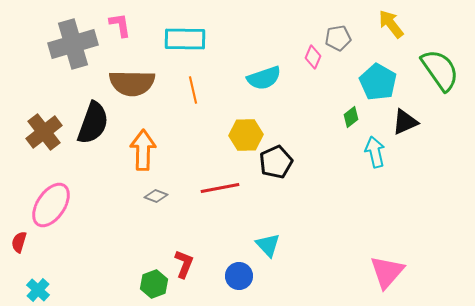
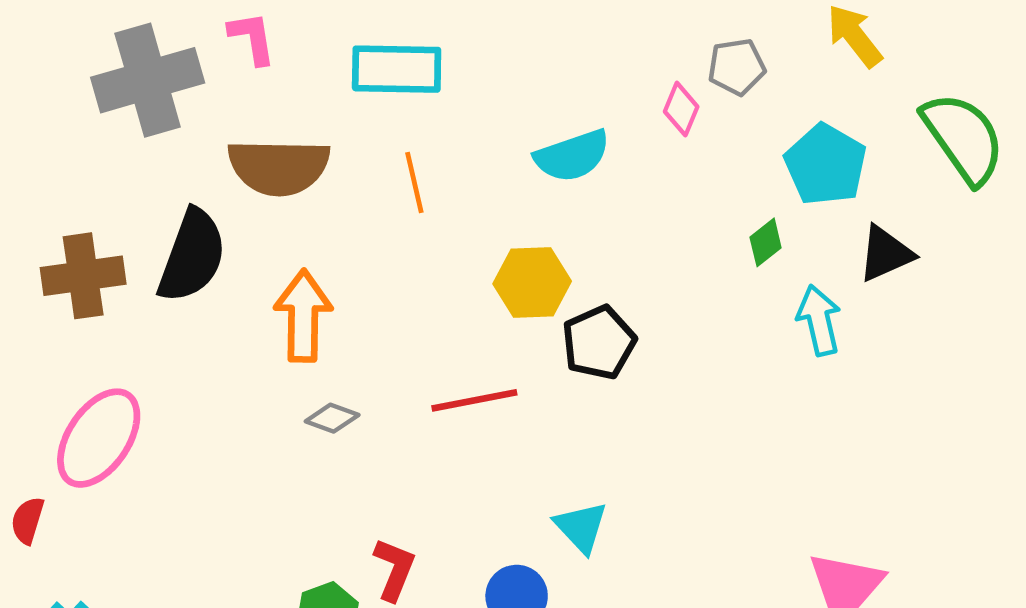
brown cross: (44, 132) -> (83, 276), turned 30

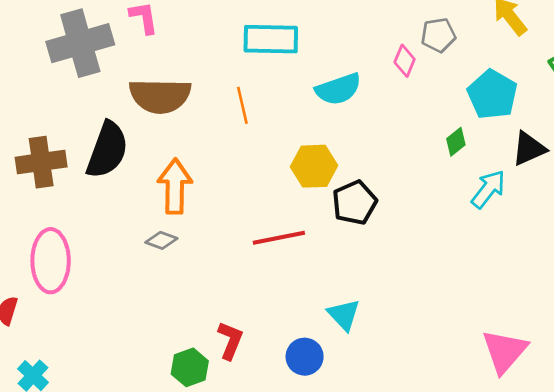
cyan rectangle: (397, 69) -> (271, 39), moved
cyan arrow: (819, 320) -> (488, 189), turned 51
gray diamond: (332, 418) -> (161, 240), moved
pink ellipse: (99, 438) -> (51, 261), turned -34

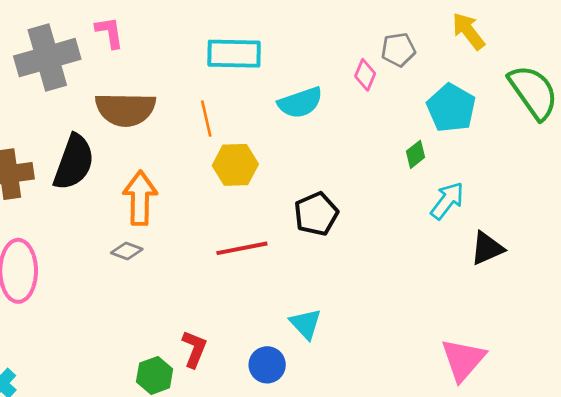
black triangle: (529, 149) -> (487, 248), moved
yellow hexagon: (314, 166) -> (235, 165), moved

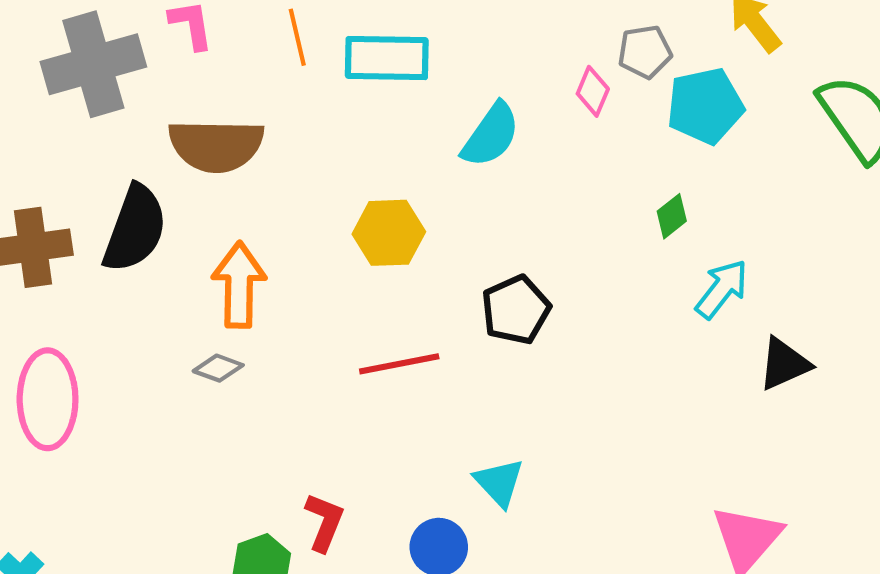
cyan semicircle: (300, 103) -> (491, 135), turned -36
cyan pentagon: (451, 108) -> (705, 106), moved, turned 30
orange line: (206, 119) -> (297, 37), moved

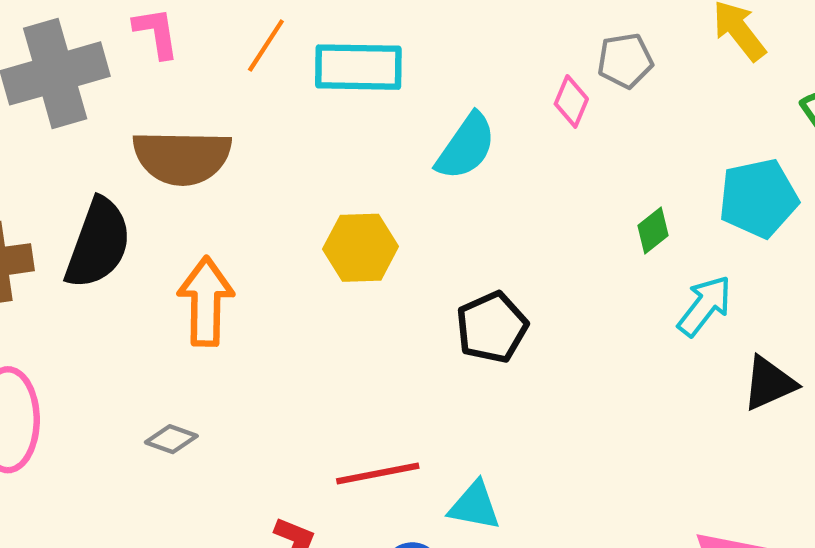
orange line: (297, 37) -> (266, 46), turned 46
cyan pentagon: (705, 106) -> (758, 198), moved
red line: (399, 364) -> (378, 474), moved
gray diamond: (218, 368) -> (171, 439), moved
cyan triangle: (499, 483) -> (475, 506), turned -36

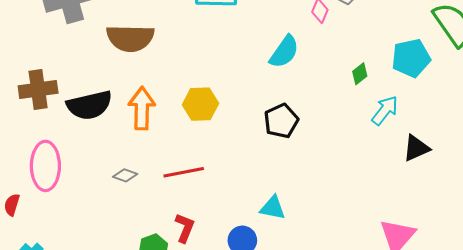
cyan semicircle: (466, 147) -> (284, 52), moved
black semicircle: (98, 243) -> (89, 105), moved, turned 57
yellow hexagon: (361, 248) -> (200, 104), moved
red line: (378, 474) -> (184, 172), moved

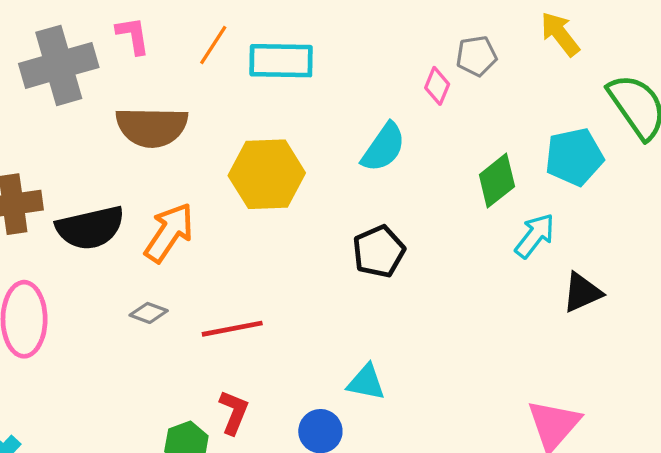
green diamond: (360, 74) -> (497, 181), size x1.6
yellow hexagon: (200, 104) -> (267, 174), moved, size x1.4
orange arrow: (142, 108) -> (169, 233), turned 33
gray diamond: (125, 175) -> (149, 313), moved

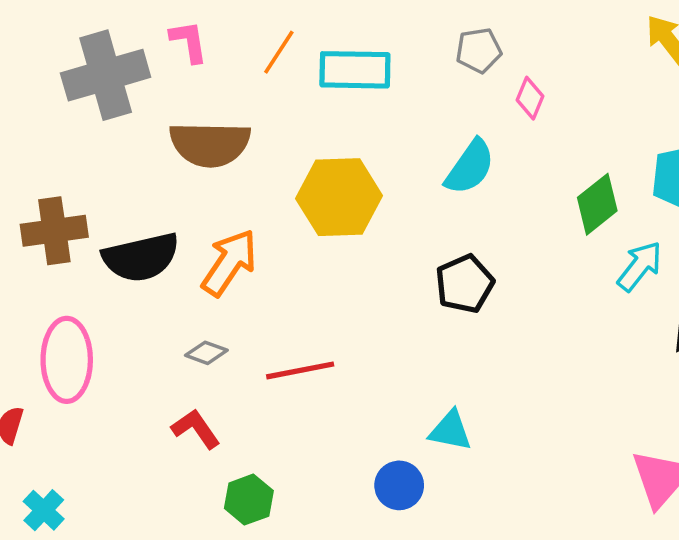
gray pentagon: (476, 56) -> (479, 50), moved
red L-shape: (234, 412) -> (196, 429), moved, turned -57

